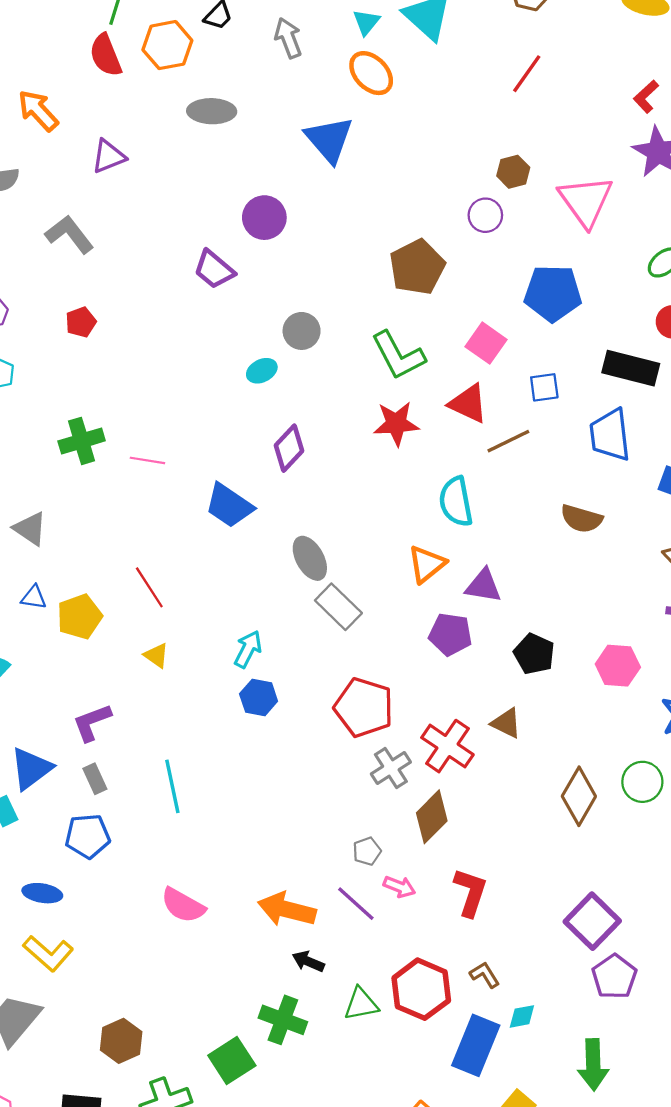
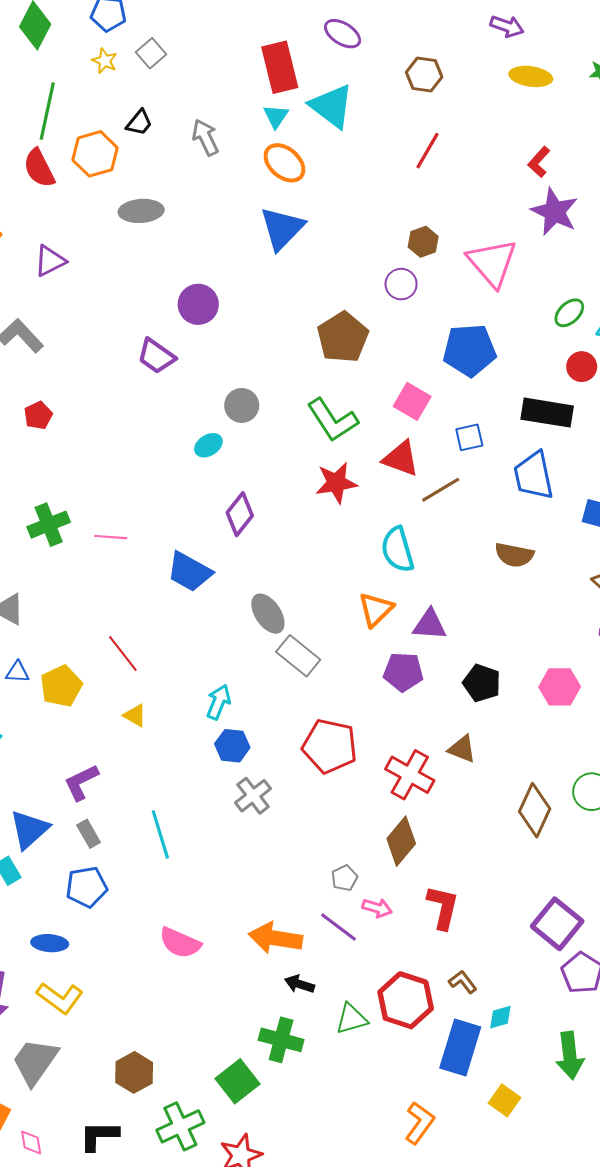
blue triangle: (329, 139) -> (282, 228), moved, turned 30
gray cross: (391, 768) -> (253, 796), moved

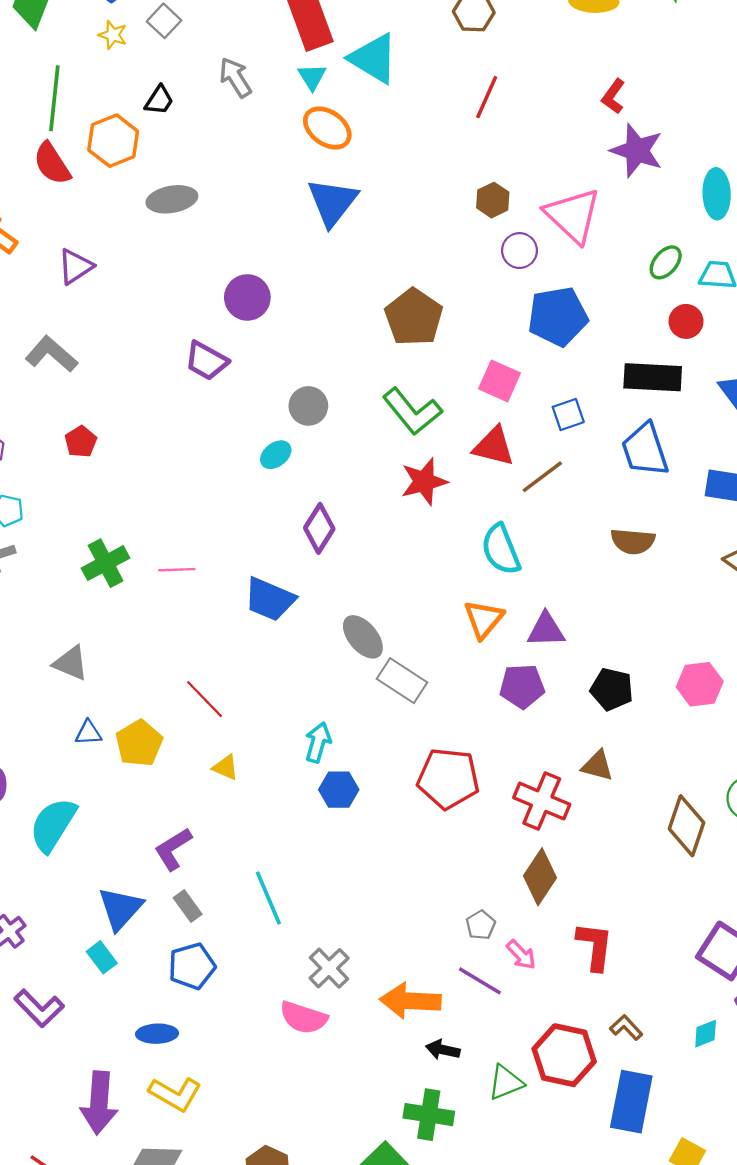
gray arrow: (205, 137) -> (235, 77), moved
purple circle: (401, 284) -> (519, 251), moved
gray cross: (253, 796) -> (329, 968), moved
pink arrow: (377, 908) -> (521, 955), turned 36
cyan diamond: (500, 1017) -> (706, 1034), moved

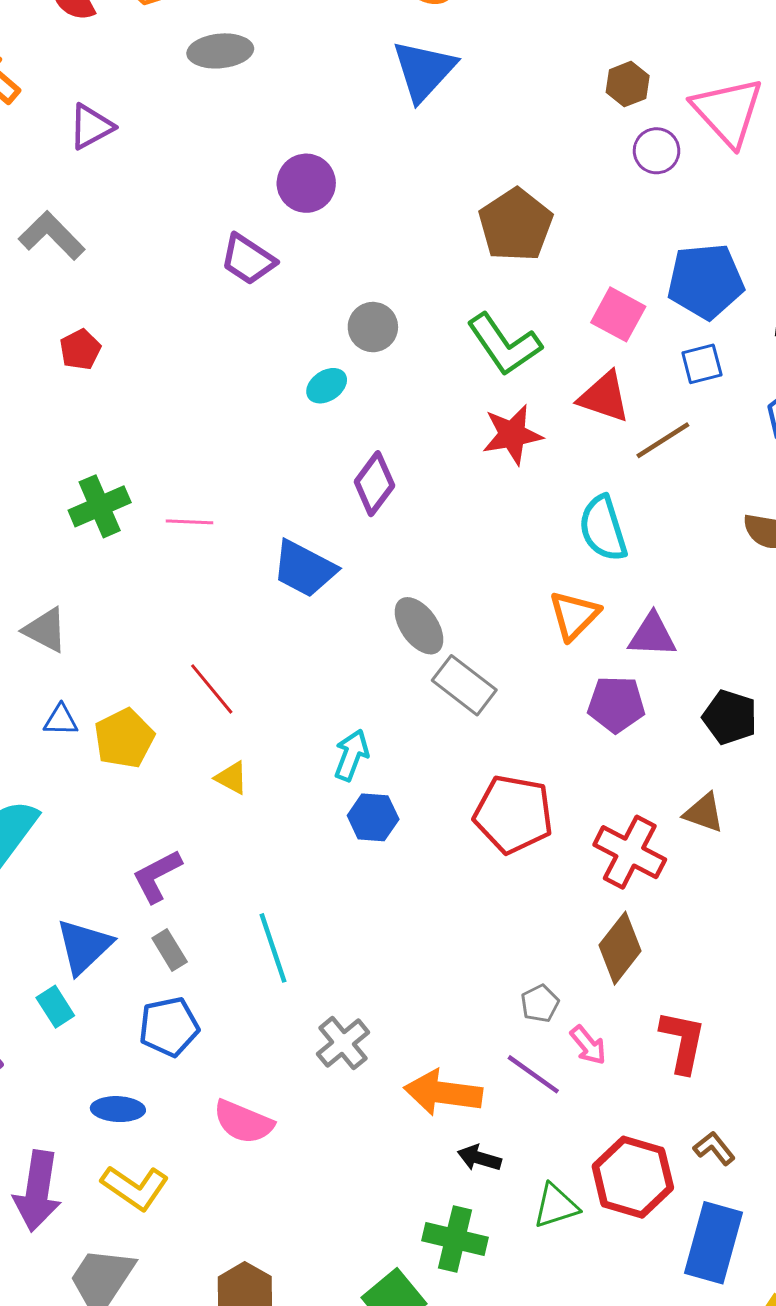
blue pentagon: (558, 316) -> (706, 281), moved
pink semicircle: (303, 1018) -> (243, 1122), moved

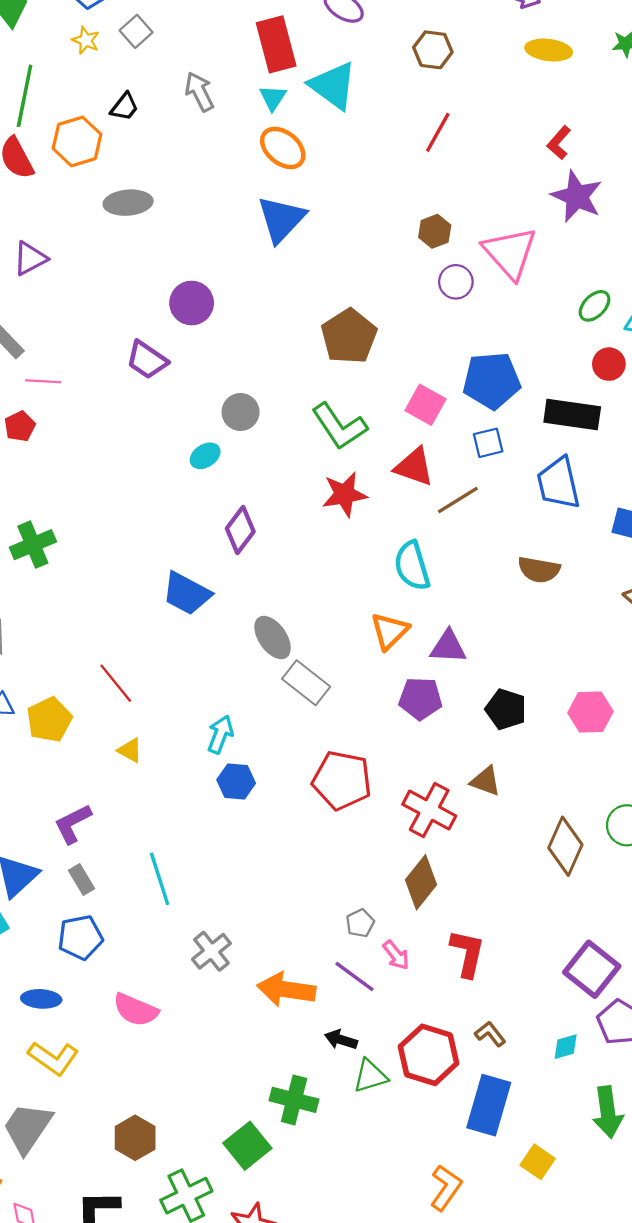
pink line: (190, 522) -> (43, 381), moved
black arrow: (479, 1158) -> (341, 1040), moved

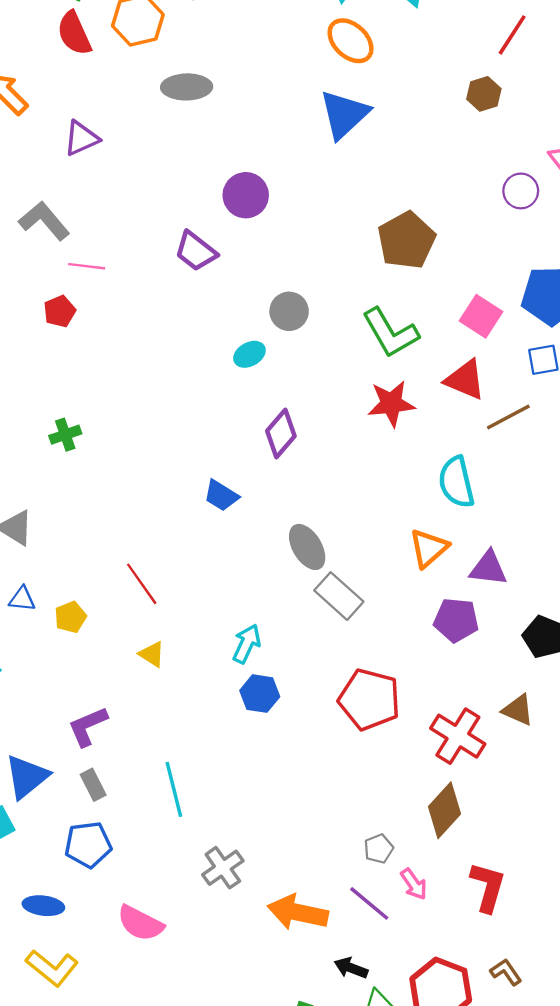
brown hexagon: (435, 231) -> (484, 94), moved
green cross: (33, 545) -> (65, 435), size x0.7
blue trapezoid: (187, 593) -> (221, 496), size x0.7
yellow pentagon: (49, 720) -> (70, 617), size x0.7

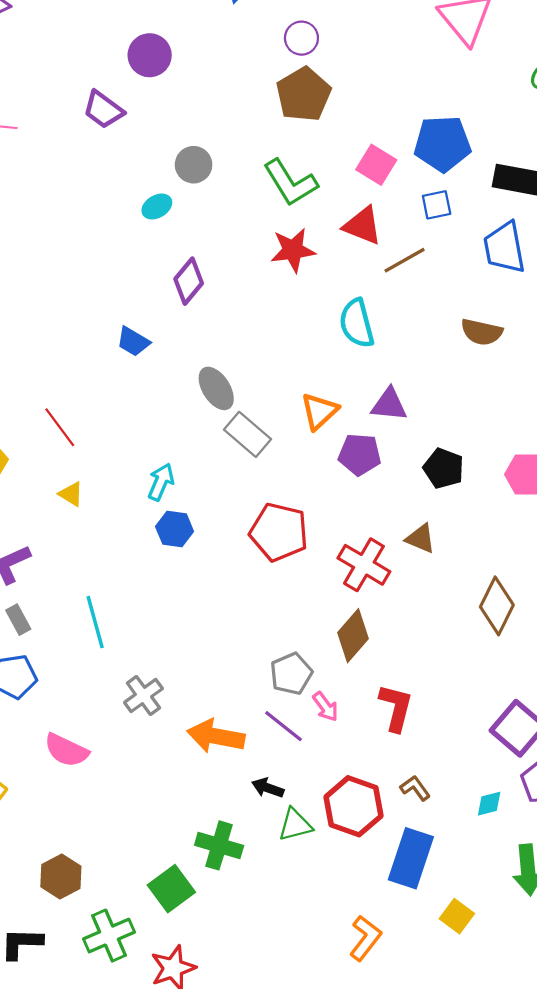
purple circle: (521, 191) -> (301, 38), moved
orange triangle: (429, 548) -> (319, 411), moved
gray pentagon: (379, 849) -> (291, 674), size x1.5

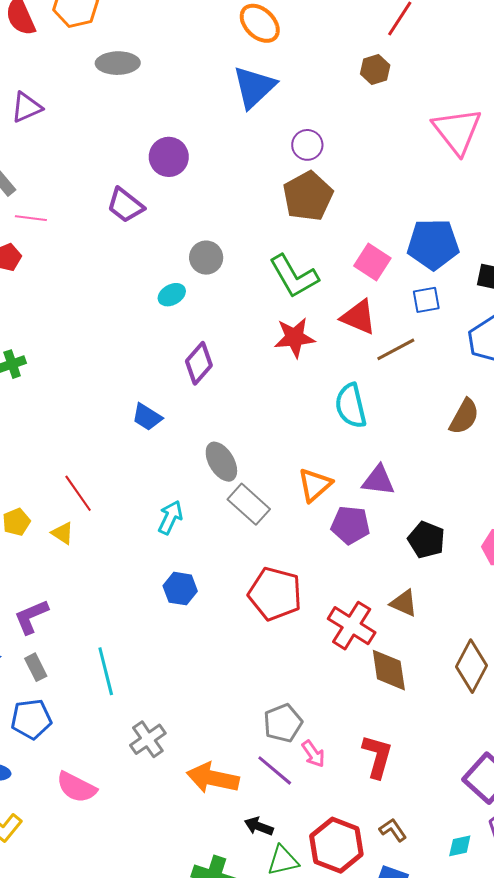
brown semicircle: (482, 332) -> (464, 417), turned -75
cyan arrow: (161, 482) -> (170, 517), moved
yellow triangle: (71, 494) -> (63, 533), moved
brown diamond: (353, 636) -> (389, 670), moved, turned -51

